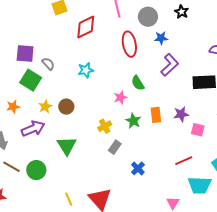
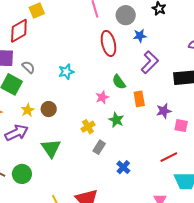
red diamond: (86, 27) -> (19, 31), moved
orange rectangle: (156, 115) -> (139, 99), moved

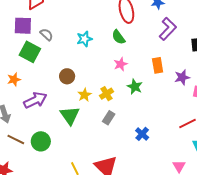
green semicircle: (119, 82) -> (118, 37), moved
yellow star: (28, 110) -> (84, 95), moved
gray rectangle: (99, 147) -> (109, 118), moved

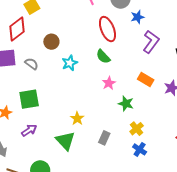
green square: (30, 52) -> (29, 99), moved, turned -30
orange rectangle: (158, 65) -> (146, 79), turned -42
brown circle: (67, 76) -> (51, 42), moved
yellow cross: (106, 94) -> (137, 129), moved
purple arrow: (35, 100) -> (29, 130), size x0.7

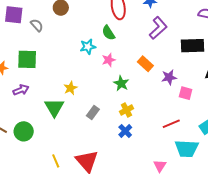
cyan star: (70, 63) -> (88, 47), moved

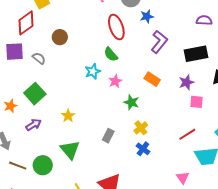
green square: (27, 59) -> (35, 94), turned -35
purple star: (169, 77) -> (186, 82), moved
yellow star: (70, 88) -> (68, 116), moved
green triangle: (54, 107) -> (70, 150), moved

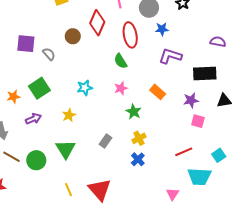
red diamond: (26, 23) -> (97, 23), moved, turned -40
purple L-shape: (159, 42) -> (170, 56), turned -120
cyan star: (93, 71) -> (85, 88), moved

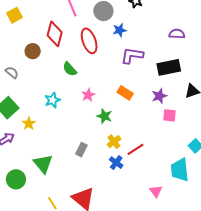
green semicircle: (121, 61) -> (70, 69), moved
yellow star: (69, 115) -> (29, 123), moved
red line: (184, 152) -> (135, 149), moved
cyan trapezoid: (199, 177) -> (180, 170), turned 90

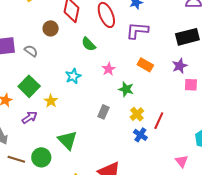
purple L-shape: (132, 55) -> (137, 30), moved
red line: (135, 149) -> (159, 121), turned -30
gray rectangle: (81, 150) -> (103, 112), moved

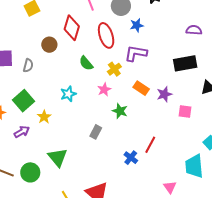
gray semicircle: (31, 51) -> (28, 65), turned 64
purple star: (180, 66) -> (164, 94), moved
yellow cross: (137, 114) -> (114, 69), moved

